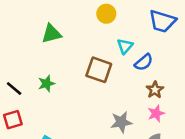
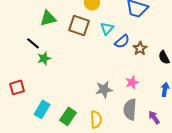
brown square: (99, 70) -> (79, 25), moved
black line: (14, 88) -> (33, 43), moved
brown star: (155, 90) -> (140, 48), moved

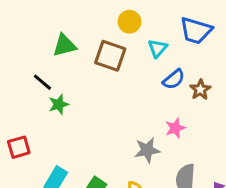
cyan triangle: (107, 28) -> (158, 48), moved
pink star: (132, 82) -> (175, 128), moved

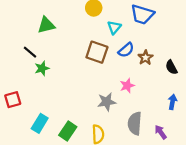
brown square: (110, 56) -> (97, 52), moved

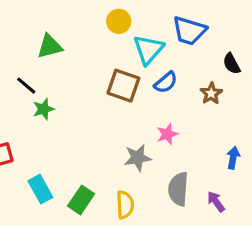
cyan triangle: (114, 27) -> (149, 50), size x1.5
brown star: (146, 58) -> (211, 93), moved
black semicircle: (171, 67) -> (232, 64), moved
cyan rectangle: (40, 123) -> (40, 189), turned -60

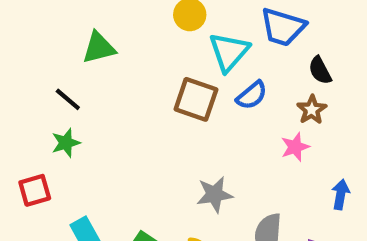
black semicircle: (232, 64) -> (320, 70), moved
green star: (43, 109) -> (66, 143), moved
pink star: (167, 134) -> (295, 147), moved

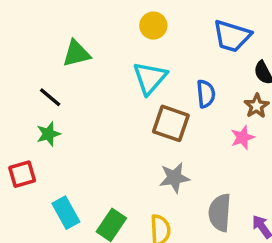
cyan triangle: (229, 52) -> (150, 78), moved
blue semicircle: (252, 95) -> (206, 94), turned -56
brown square: (196, 99) -> (171, 123), moved

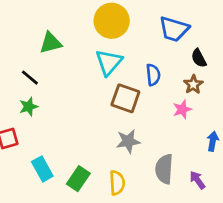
yellow circle: (153, 26) -> (112, 21), size x1.6

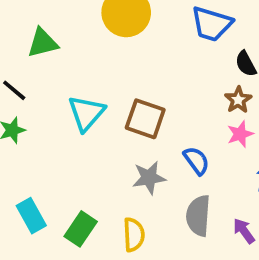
cyan triangle: (109, 62) -> (86, 113), moved
blue semicircle: (153, 75) -> (196, 161), moved, turned -30
pink star: (182, 109) -> (240, 134), moved

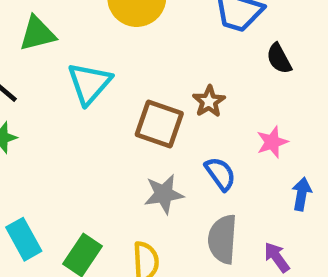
brown star: (238, 100) -> (209, 101), moved
cyan triangle: (86, 113) -> (89, 83), moved

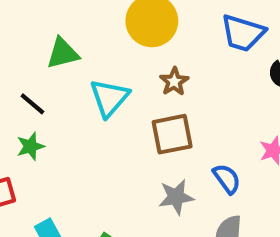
brown star: (209, 101) -> (174, 82), moved
brown square: (159, 124) -> (172, 134), turned -30

